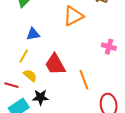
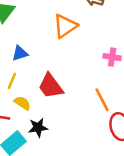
orange line: (84, 80) -> (102, 100), moved

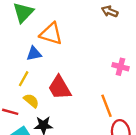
orange triangle: (65, 26) -> (51, 34), moved, turned 45

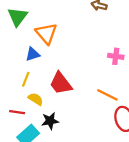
orange triangle: (51, 34) -> (46, 33), turned 40
orange line: (107, 106) -> (107, 95), turned -35

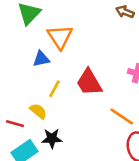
yellow line: (26, 79) -> (54, 89), moved
red trapezoid: (61, 83) -> (89, 82), moved

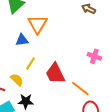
red trapezoid: (89, 82) -> (55, 73), moved

